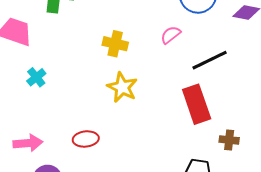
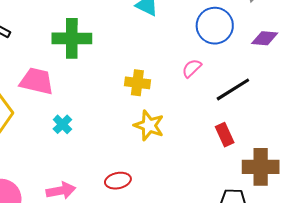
red rectangle: (197, 104) -> (225, 135), size x0.6
brown cross: (229, 140) -> (261, 167), size x1.8

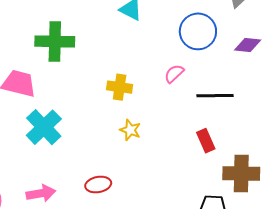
black line: (233, 89) -> (215, 96), turned 30
cyan cross: (62, 124) -> (44, 127), size x1.8
yellow star: (149, 125) -> (130, 130), size x0.7

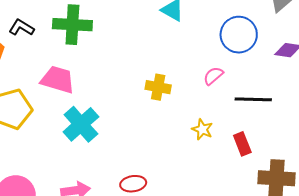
green cross: (55, 41) -> (72, 25), moved
yellow star: (130, 130) -> (202, 129), moved

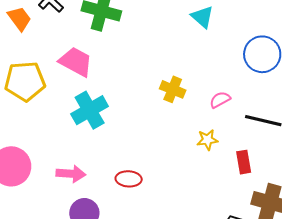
pink semicircle: (213, 76) -> (220, 100), moved
yellow star: (202, 129) -> (207, 140), turned 30

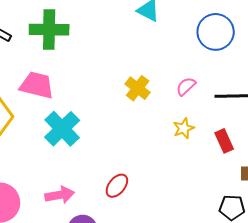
yellow cross: (173, 89) -> (138, 88), turned 30
red ellipse: (129, 179) -> (117, 186), turned -40

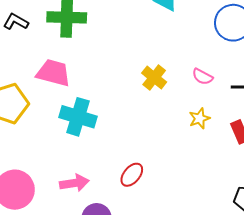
pink semicircle: (186, 86) -> (203, 77), turned -110
cyan cross: (62, 129) -> (78, 117), turned -30

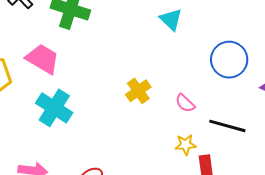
yellow star: (199, 118) -> (186, 145), moved

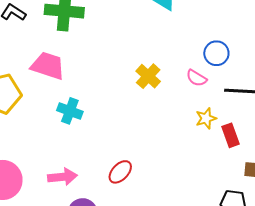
blue circle: (229, 60) -> (216, 53), moved, size x0.7
cyan cross: (54, 108) -> (70, 111), size x0.7

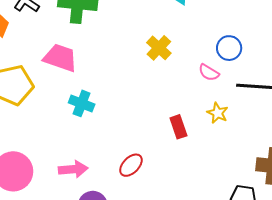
yellow cross: (148, 76) -> (159, 48), moved
yellow star: (206, 118) -> (218, 113), turned -30
red rectangle: (231, 135) -> (178, 127), moved

